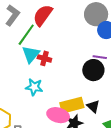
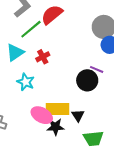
cyan triangle: (31, 54) -> (15, 52), moved
red cross: (44, 58) -> (43, 57), turned 32

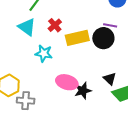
cyan triangle: (15, 52) -> (27, 27), turned -36
yellow rectangle: (58, 109) -> (77, 38), moved
black triangle: (78, 115) -> (110, 79), moved

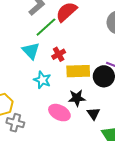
black triangle: (110, 79) -> (93, 114), moved
black star: (83, 91) -> (77, 98), moved

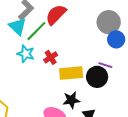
cyan triangle: (31, 51) -> (18, 26), moved
cyan star: (42, 80) -> (26, 54), moved

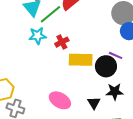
cyan star: (26, 54) -> (38, 36), turned -30
black star: (71, 100) -> (115, 92), moved

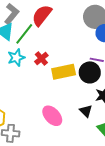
pink ellipse: (60, 100) -> (52, 116), turned 30

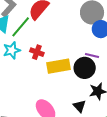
red cross: (41, 58) -> (37, 52), turned -32

